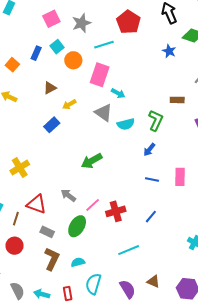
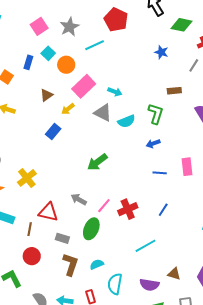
blue star: (169, 51) -> (161, 52), moved
pink rectangle: (100, 75) -> (84, 86), moved, turned 35
blue arrow: (149, 150) -> (153, 143), turned 40
purple semicircle: (128, 289) -> (149, 285), turned 138

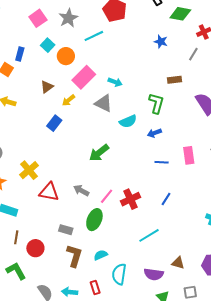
blue rectangle: (28, 62) -> (20, 54), moved
cyan semicircle: (126, 121) -> (128, 121), moved
red triangle: (48, 212) -> (49, 192), moved
brown line: (30, 229) -> (16, 237), moved

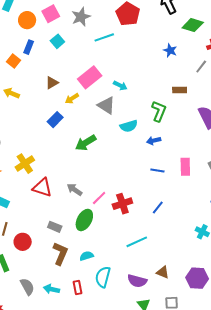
orange circle: (66, 56) -> (27, 20), moved
green arrow: (99, 153) -> (86, 143), moved

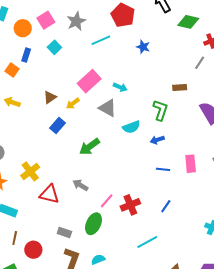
blue star: (170, 50) -> (143, 47), moved
brown triangle: (52, 83) -> (50, 97), moved
gray arrow: (74, 190) -> (80, 185), moved

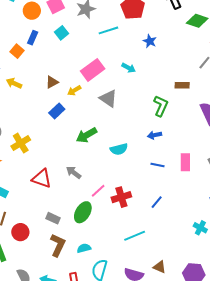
cyan arrow: (120, 87) -> (129, 68), moved
cyan semicircle: (131, 127) -> (119, 149), moved
yellow cross: (30, 171) -> (21, 143), moved

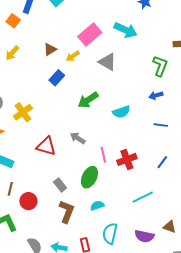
cyan arrow: (129, 68) -> (126, 30), size x1.6
yellow arrow: (14, 83) -> (12, 53), turned -70
pink line: (98, 191) -> (103, 155), turned -56
gray rectangle: (53, 218) -> (60, 185), turned 32
cyan semicircle: (84, 248) -> (97, 206), moved

